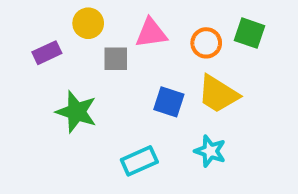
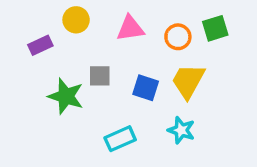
green square: (250, 33) -> (215, 28), turned -36
gray square: (116, 59) -> (100, 76), moved
yellow trapezoid: (218, 94) -> (188, 81), turned 87

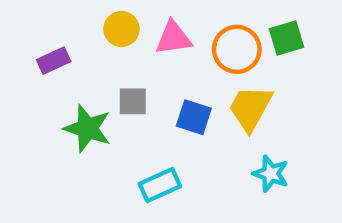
yellow circle: (76, 20) -> (121, 29), moved
orange circle: (178, 37) -> (237, 49), size x1.4
cyan star: (181, 130) -> (271, 174), moved

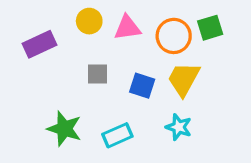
purple rectangle: (54, 61) -> (40, 44), size x1.4
green star: (88, 128) -> (64, 129), moved
cyan star: (271, 174) -> (179, 127), moved

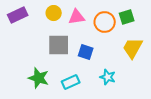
purple rectangle: (40, 44) -> (18, 15), moved
gray square: (97, 74) -> (59, 45), size x1.6
yellow trapezoid: (184, 79) -> (133, 48), moved

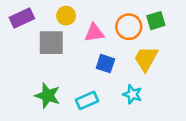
pink triangle: (77, 17) -> (94, 33), moved
gray square: (59, 45) -> (51, 43), moved
yellow trapezoid: (133, 48) -> (146, 59), moved

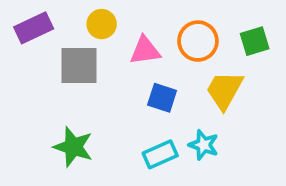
green square: (156, 21) -> (255, 41), moved
cyan rectangle: (87, 100) -> (160, 154), moved

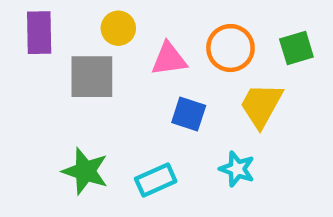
purple rectangle: (34, 28) -> (39, 33), turned -66
cyan rectangle: (160, 154) -> (156, 180), moved

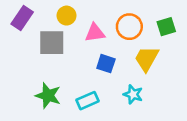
purple rectangle: (39, 33) -> (22, 18), turned 35

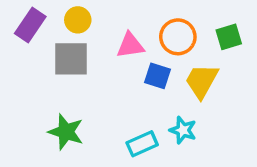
yellow circle: (67, 16) -> (78, 20), moved
blue square: (106, 64) -> (157, 76), moved
cyan rectangle: (87, 101) -> (142, 144), moved

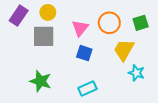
pink triangle: (130, 45) -> (80, 28), turned -42
blue square: (157, 76) -> (84, 53), moved
cyan star: (183, 130) -> (136, 73), moved

